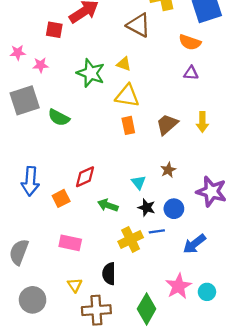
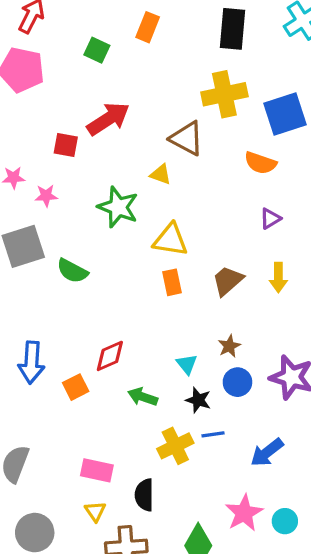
yellow triangle: (124, 64) -> (161, 174), moved
purple triangle: (191, 73) -> (270, 219), moved, turned -35
blue circle: (174, 209) -> (237, 382), moved
pink rectangle: (70, 243) -> (97, 470), moved

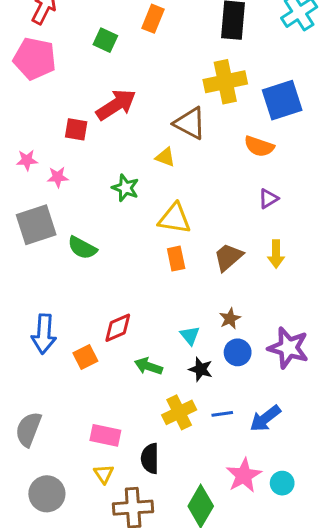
green star: (118, 207) -> (125, 188), size x0.7
blue line: (213, 434) -> (222, 414), moved

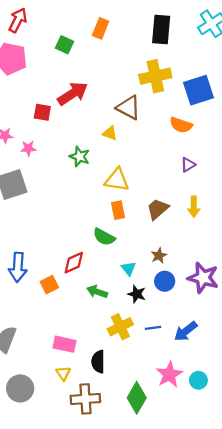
green semicircle: (82, 248) -> (104, 237), moved

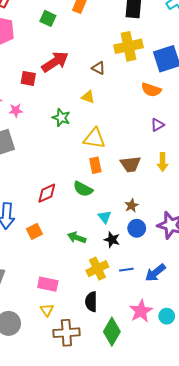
brown triangle: (129, 108) -> (98, 68), moved, size x0.6
brown trapezoid: (158, 209) -> (131, 164), turned -145
red diamond: (74, 263) -> (47, 193), moved
black semicircle: (98, 362) -> (91, 302), moved

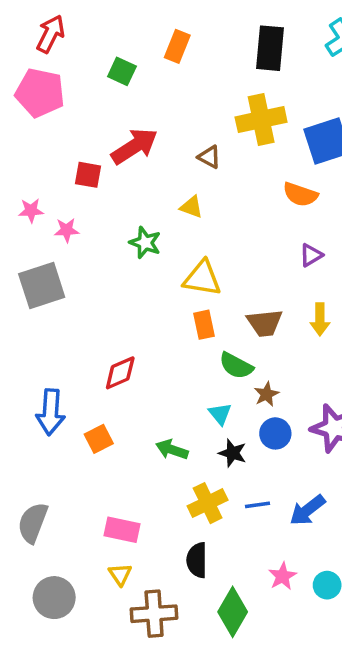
green semicircle: (83, 189) -> (236, 366), moved
pink star: (141, 311) -> (282, 576), size x0.7

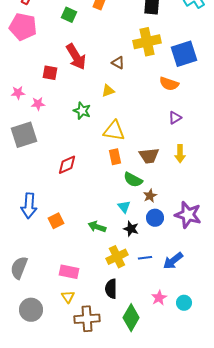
red arrow: (134, 146) -> (76, 57), turned 92
yellow triangle: (191, 207) -> (108, 91), turned -40
red diamond: (120, 373) -> (67, 165), moved

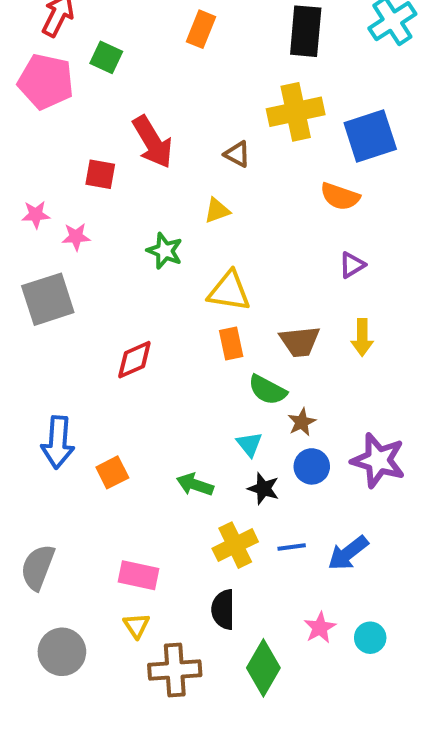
green square: (69, 15) -> (106, 57), moved

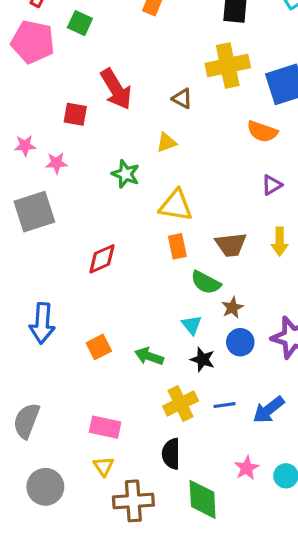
orange square: (112, 472) -> (99, 347), moved
green diamond: (263, 668) -> (203, 499), turned -33

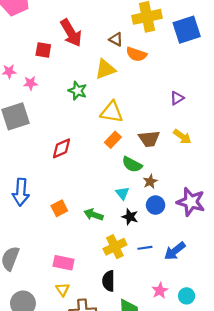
orange semicircle: (262, 132) -> (136, 54), moved
yellow triangle: (166, 143) -> (105, 69), size x1.5
yellow arrow: (280, 242) -> (182, 137), turned -54
orange rectangle: (177, 246) -> (113, 140), turned 56

